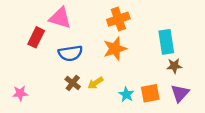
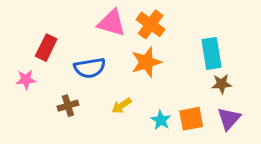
pink triangle: (60, 18) -> (111, 23), moved
orange cross: (118, 19) -> (151, 24), turned -35
brown cross: (73, 83) -> (68, 106), moved, turned 35
pink star: (20, 93) -> (26, 80), moved

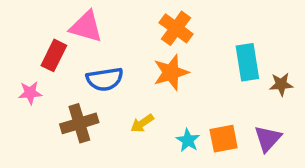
pink triangle: (111, 23) -> (86, 27), moved
brown star: (222, 84) -> (281, 84), moved
brown cross: (68, 106) -> (79, 123), size x1.5

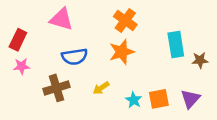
red rectangle: (54, 55) -> (18, 40), moved

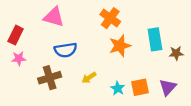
orange star: (122, 52) -> (120, 46), moved

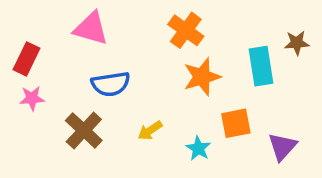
brown star: (176, 53) -> (297, 43), moved
brown cross: (50, 78) -> (84, 130), turned -30
orange square: (140, 87) -> (236, 123), moved

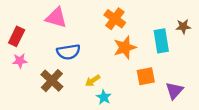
cyan star: (198, 148) -> (104, 97), moved

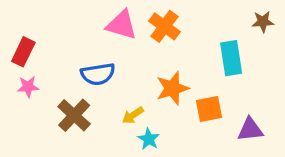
pink triangle: (56, 18) -> (122, 25), moved
brown star: (183, 26) -> (263, 22), moved
orange star: (125, 47) -> (172, 88), moved
purple triangle: (174, 91) -> (250, 130), turned 42

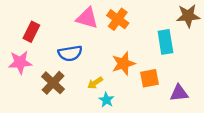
brown star: (263, 22) -> (188, 16), size x1.5
red rectangle: (23, 52) -> (31, 32), moved
pink star: (28, 87) -> (20, 62), size x1.5

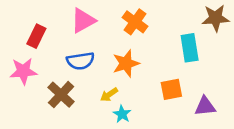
pink triangle: (87, 18) -> (83, 21), moved, turned -45
orange star: (123, 64) -> (126, 63), moved

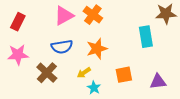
orange cross: (135, 22) -> (93, 15), moved
red rectangle: (36, 36) -> (18, 22), moved
orange square: (171, 89) -> (124, 75), moved

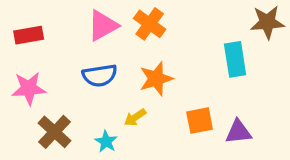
red rectangle: (18, 22) -> (29, 35), turned 54
brown cross: (47, 73) -> (55, 132), moved
purple triangle: (158, 82) -> (238, 132), moved
cyan star: (94, 88) -> (106, 142), moved

